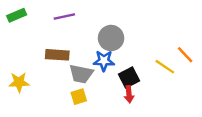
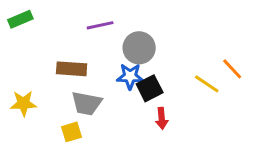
purple line: (64, 17) -> (100, 25), moved
gray trapezoid: (81, 74) -> (87, 103), moved
black square: (129, 77) -> (150, 88), moved
yellow square: (79, 97) -> (72, 132), moved

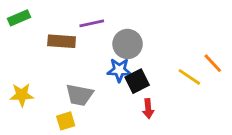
brown rectangle: (72, 69) -> (62, 41), moved

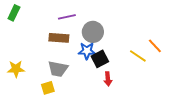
green rectangle: (19, 18) -> (14, 13), turned -42
brown rectangle: (62, 41) -> (59, 38), moved

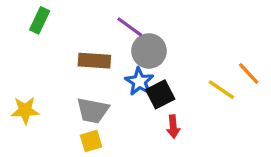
green rectangle: (14, 13) -> (40, 20), moved
purple line: (67, 17) -> (130, 27), moved, turned 48
blue star: (87, 51) -> (139, 82), turned 30
yellow square: (48, 88) -> (91, 141), moved

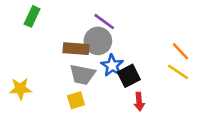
gray circle: (149, 51) -> (98, 41), moved
orange line: (249, 73) -> (181, 51), moved
gray trapezoid: (93, 110) -> (82, 74), moved
yellow square: (91, 141) -> (76, 100), moved

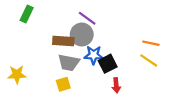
orange line: (181, 51) -> (151, 43), turned -35
blue star: (112, 65) -> (94, 55), turned -30

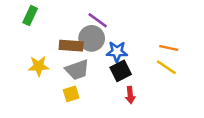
blue star: (94, 55) -> (117, 52), moved
gray trapezoid: (69, 63) -> (77, 70), turned -30
yellow star: (17, 74) -> (39, 66), moved

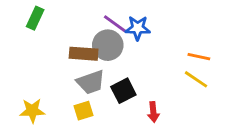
blue star: (117, 52) -> (138, 28), moved
yellow star: (39, 66) -> (32, 111), moved
black square: (121, 71) -> (123, 91), moved

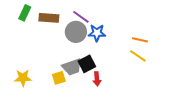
blue star: (138, 28) -> (97, 33), moved
brown rectangle: (84, 54) -> (49, 18), moved
gray trapezoid: (91, 82) -> (72, 67), moved
red arrow: (153, 112) -> (97, 79), moved

